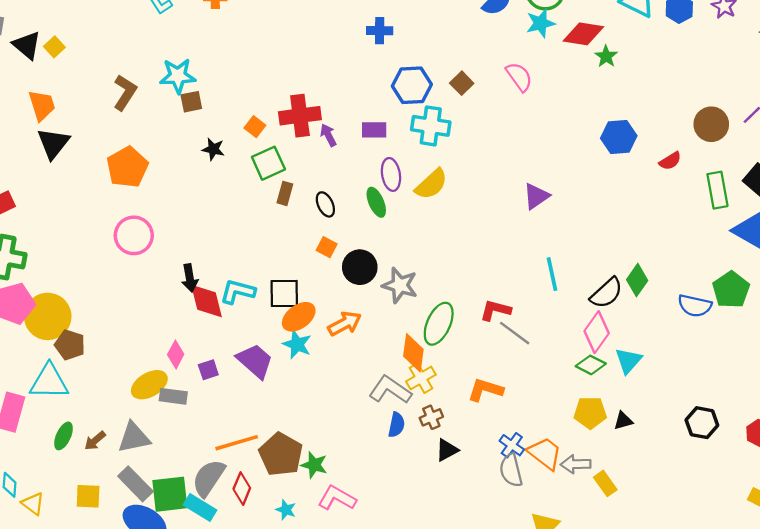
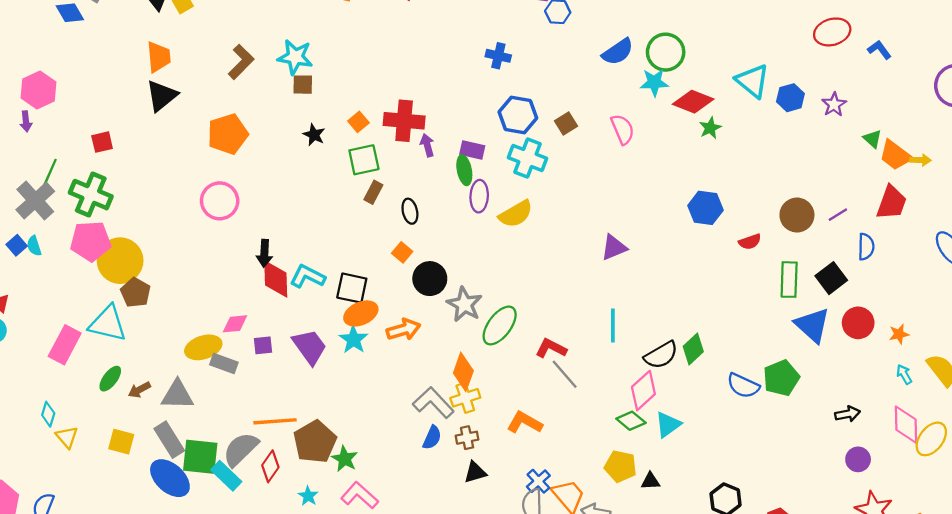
green ellipse: (376, 202) -> (464, 170), moved
green ellipse: (439, 324) -> (500, 325), moved
pink diamond: (176, 354) -> (235, 324), turned 44

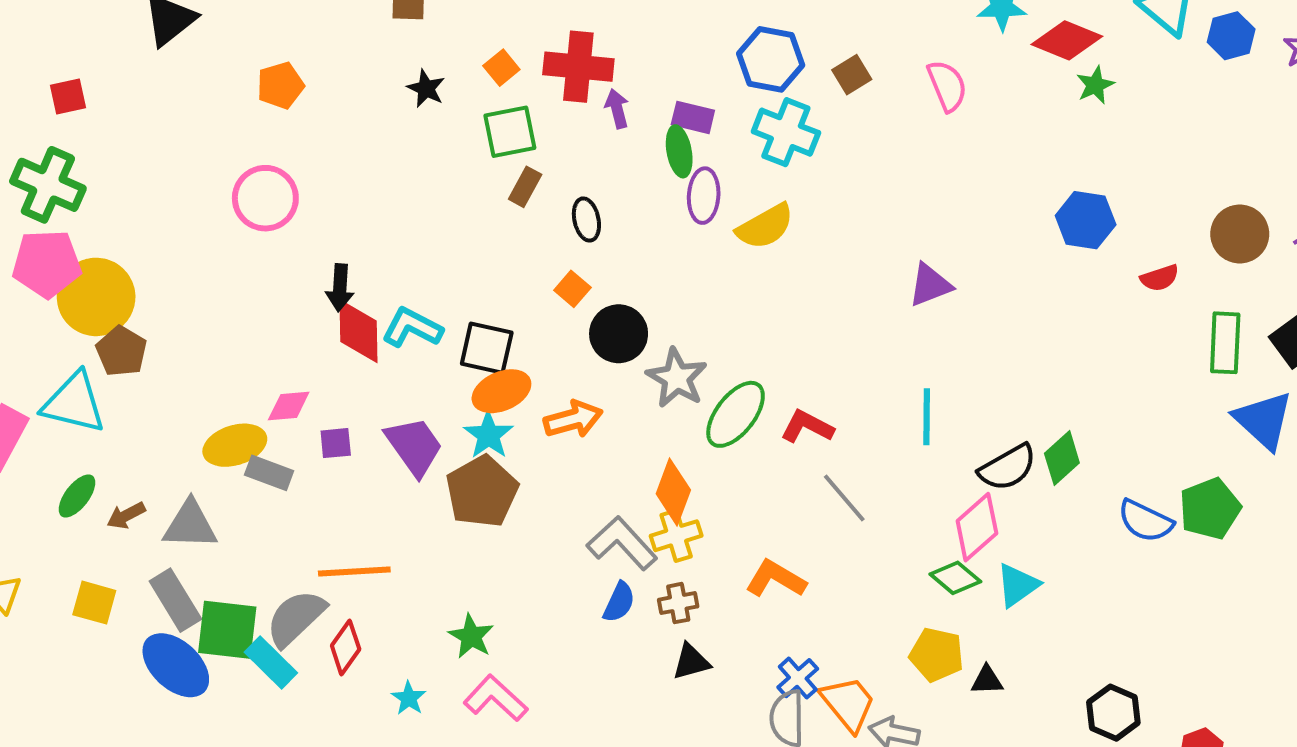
orange pentagon: (228, 134) -> (280, 85), size x0.7
red L-shape: (551, 348) -> (807, 427), moved
brown pentagon: (315, 442) -> (482, 492), moved

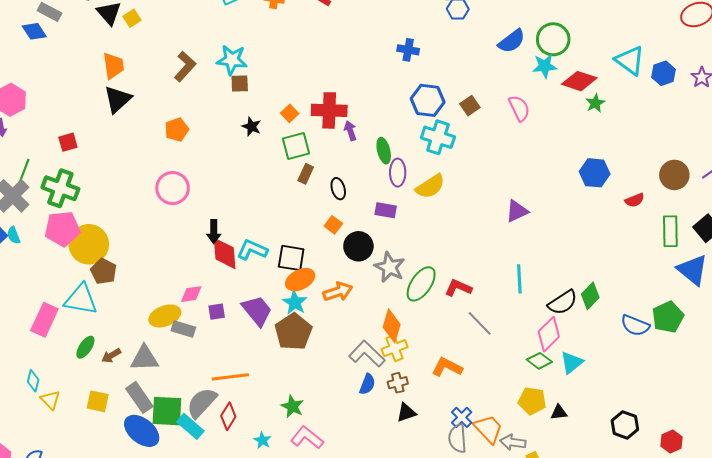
purple rectangle: (693, 117) -> (386, 210), moved

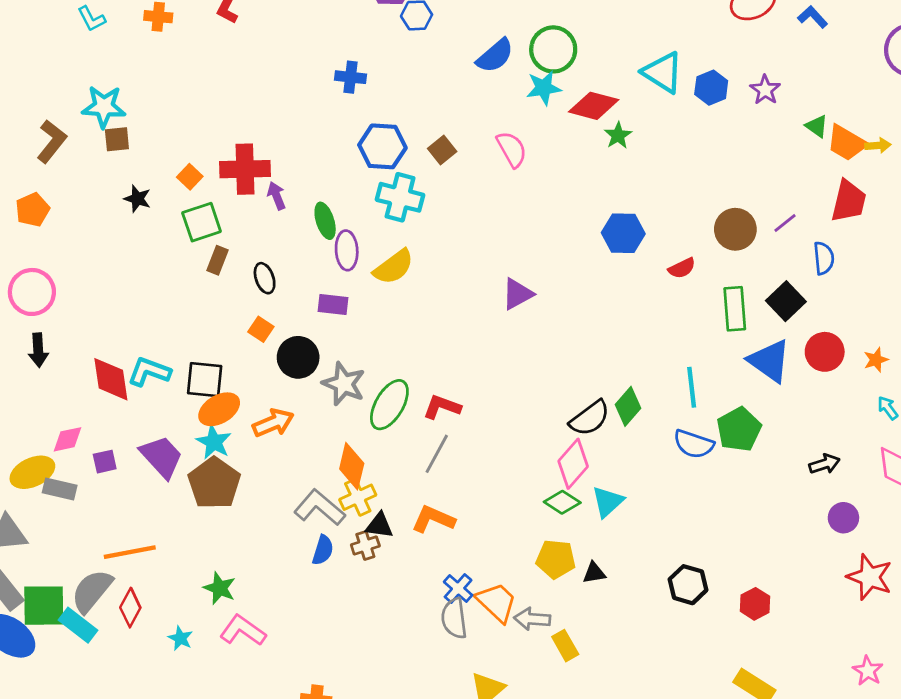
brown L-shape: (185, 66) -> (52, 141), moved
black arrow: (214, 232) -> (38, 350), moved
cyan line: (519, 279) -> (692, 387), moved
gray line: (480, 323) -> (437, 454), moved, turned 76
black triangle: (406, 412) -> (379, 525), moved, turned 30

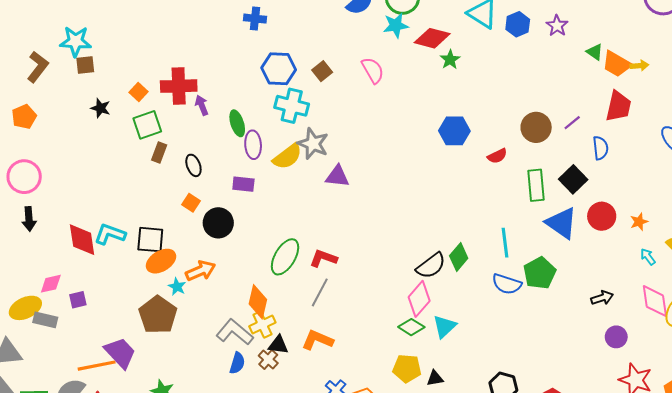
purple triangle: (517, 294) -> (337, 176), moved, turned 35
gray star: (344, 384) -> (313, 144), moved
cyan star: (214, 442) -> (177, 287), moved, size x0.7
purple trapezoid: (161, 457) -> (120, 353), moved
brown cross: (365, 545) -> (268, 359), turned -30

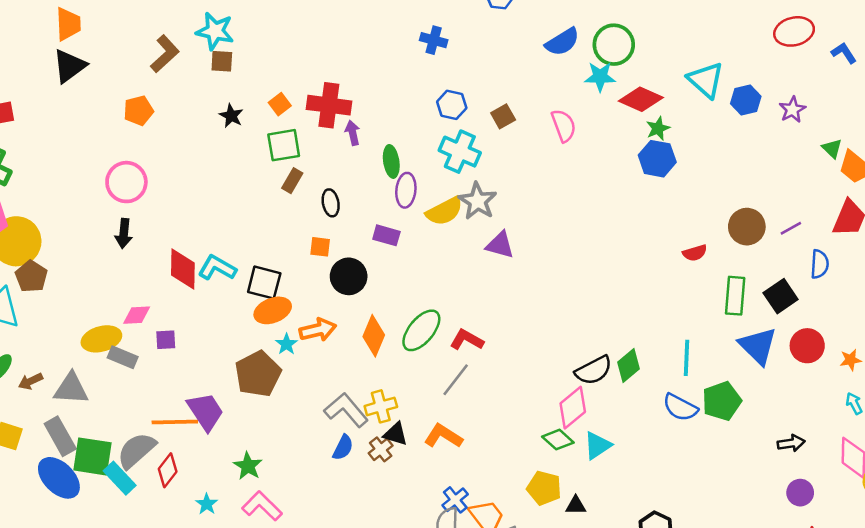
blue hexagon: (279, 69) -> (452, 105), size x0.7
blue hexagon: (454, 131) -> (657, 159), moved
orange square: (191, 203) -> (320, 247), turned -36
orange diamond: (258, 302) -> (374, 336), moved

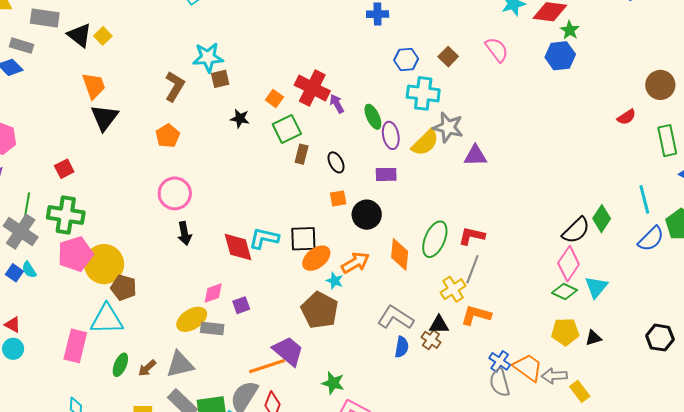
red cross: (329, 105) -> (312, 88), turned 36
blue hexagon: (657, 159) -> (560, 56), moved
yellow cross: (381, 406) -> (453, 289), moved
blue semicircle: (680, 407) -> (651, 239), turned -56

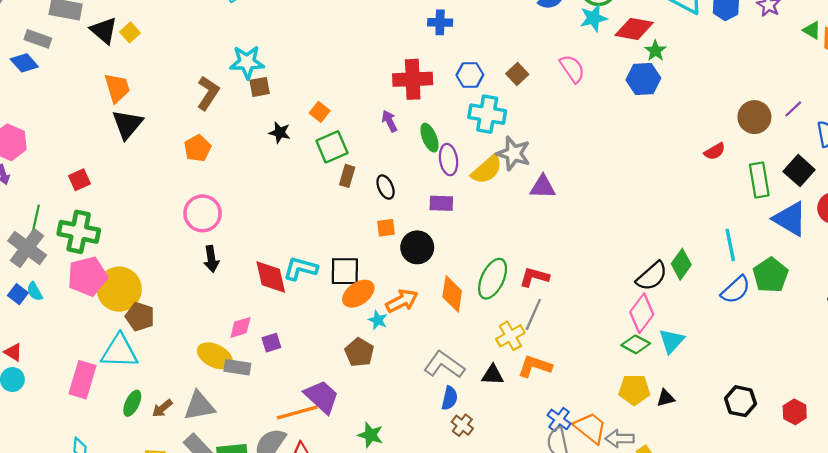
red cross: (312, 88) -> (413, 79), moved, turned -32
brown pentagon: (320, 310) -> (359, 352), size x0.7
yellow ellipse: (192, 319) -> (215, 356), turned 56
brown cross: (431, 340) -> (462, 425), moved

